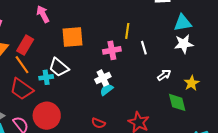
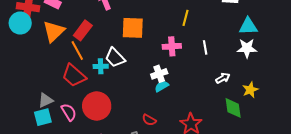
yellow line: (127, 31) -> (186, 18), moved

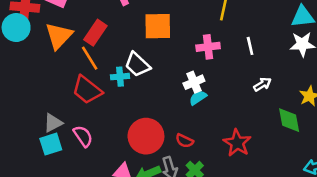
white arrow: (223, 78) -> (262, 84), moved
red circle: (97, 106) -> (146, 136), moved

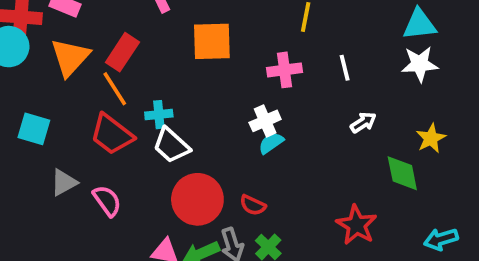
white trapezoid: (137, 65) -> (171, 145), moved
red star: (237, 143) -> (357, 225), moved
cyan square: (51, 144) -> (34, 129), moved, turned 35

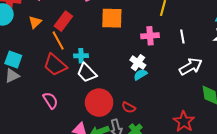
orange triangle: (70, 57) -> (35, 22), size x0.6
white cross: (265, 121) -> (138, 63), turned -35
white arrow: (363, 122) -> (191, 67), size x1.6
gray triangle: (64, 182) -> (12, 76), moved

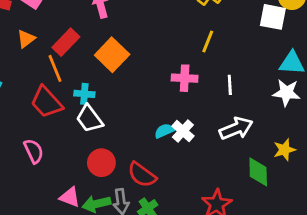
orange square: (112, 18) -> (112, 55), moved, turned 35
white cross: (138, 63) -> (183, 131), moved
red circle: (99, 103) -> (101, 163), size x0.7
red semicircle: (129, 107) -> (142, 175), size x1.5

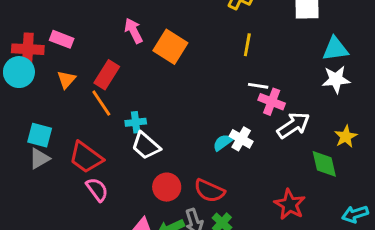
orange square: (112, 55) -> (170, 47), moved
pink cross: (185, 78) -> (272, 102), moved, turned 30
white line: (230, 85) -> (258, 86), moved, turned -66
red trapezoid: (46, 102) -> (86, 157), moved

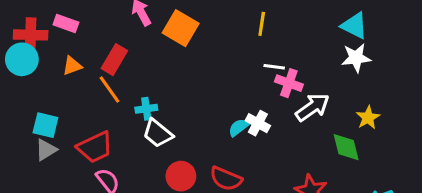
cyan triangle: (335, 49) -> (354, 26), turned 36
orange triangle: (66, 80) -> (72, 66), turned 30
red trapezoid: (86, 157) -> (95, 147), turned -60

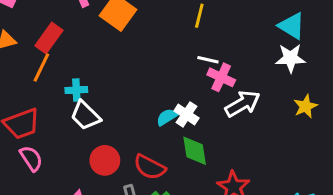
orange line: (110, 90) -> (41, 67), turned 56
yellow star: (368, 118) -> (305, 106), moved
green diamond: (346, 147) -> (195, 151), moved

